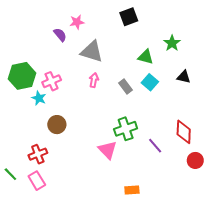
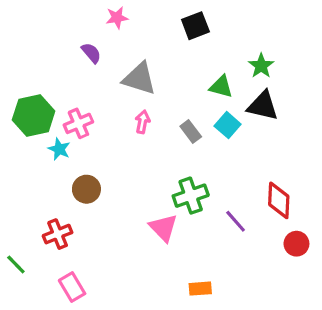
pink star: (77, 22) -> (117, 18), moved
black triangle: (184, 77) -> (263, 106), moved, size x1.5
pink rectangle: (37, 181) -> (72, 287), moved

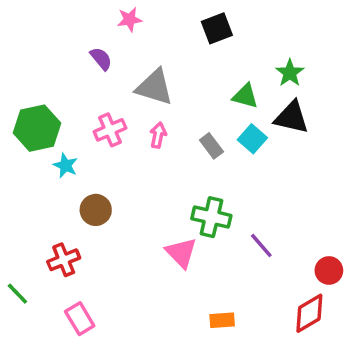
pink cross: (78, 123) -> (110, 130), moved
green cross: (191, 196) -> (211, 217), turned 32
red diamond: (279, 200) -> (309, 313), moved, turned 57

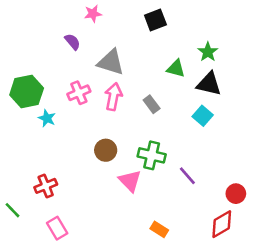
pink arrow: (158, 135) -> (113, 97), size x1.5
cyan square: (252, 139) -> (203, 116), moved
brown circle: (96, 210) -> (106, 150), moved
orange rectangle: (222, 320) -> (159, 229), turned 36

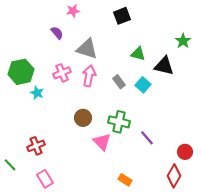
green star: (208, 52) -> (183, 41), moved
cyan square: (203, 116) -> (143, 85), moved
red diamond: (222, 224) -> (174, 176), turned -30

